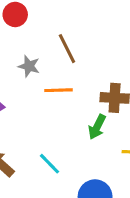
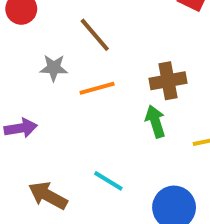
green arrow: (97, 127) -> (155, 121), turned 150

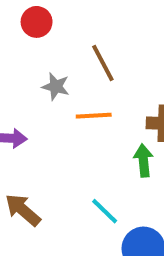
cyan line: (108, 181) -> (105, 211), moved

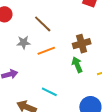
cyan line: (105, 211) -> (49, 92), moved

